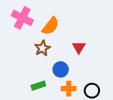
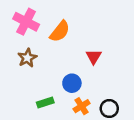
brown star: (42, 48) -> (27, 58), moved
orange cross: (69, 89) -> (82, 106), turned -32

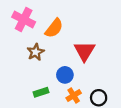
red triangle: (94, 57) -> (84, 51), size x1.5
brown star: (27, 58) -> (36, 52), moved

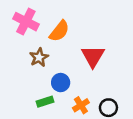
blue circle: (65, 75) -> (61, 83), moved

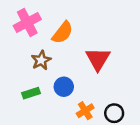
pink cross: (26, 22) -> (27, 22), turned 35
green rectangle: (45, 102) -> (31, 93), moved

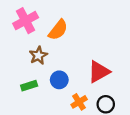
red triangle: (98, 59) -> (99, 72), moved, turned 30

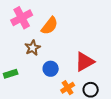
green rectangle: (29, 86) -> (11, 74), moved

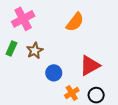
orange semicircle: (50, 26) -> (75, 22), moved
green rectangle: (11, 74) -> (11, 49), moved, turned -48

